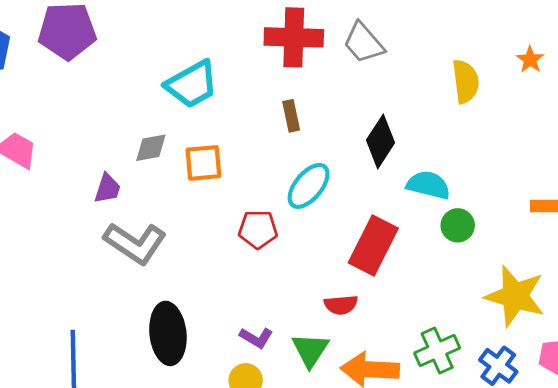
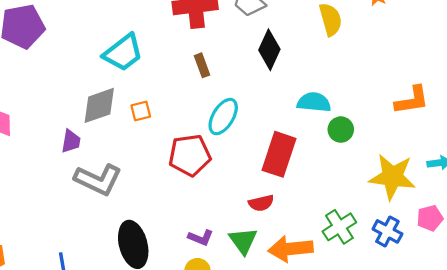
black diamond: (381, 141) -> (269, 50), moved
gray diamond: (151, 148) -> (99, 105), size x1.5
orange square: (203, 163) -> (141, 111), size x0.7
red pentagon: (258, 229) -> (190, 155), size x1.4

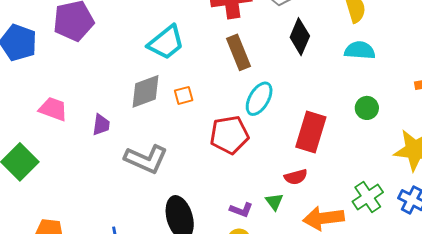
brown rectangle: (202, 65) -> (239, 52), size x1.6
cyan semicircle: (314, 102) -> (360, 50), moved
purple trapezoid: (71, 141) -> (101, 125), moved
green triangle: (243, 241) -> (274, 202), moved, size x0.7

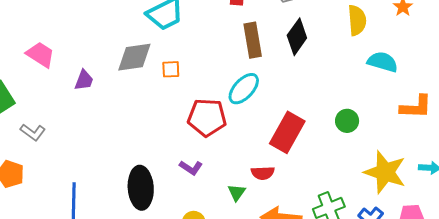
cyan semicircle: (360, 50) -> (383, 62), moved
brown rectangle: (239, 52) -> (253, 40), moved
gray L-shape: (146, 159) -> (33, 132), moved, size x0.6
purple L-shape: (241, 210) -> (191, 168), moved

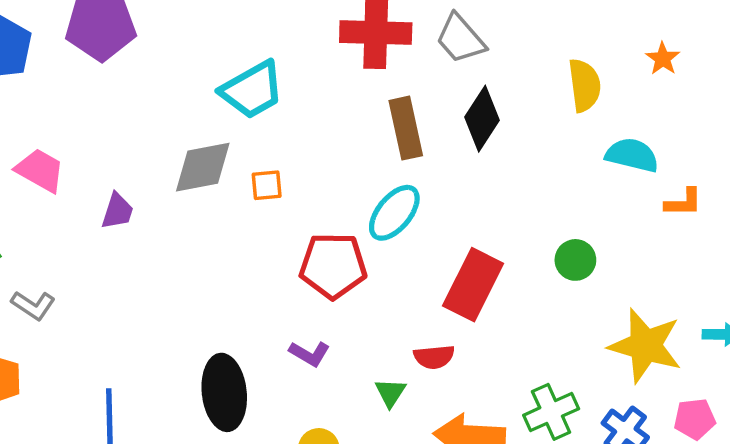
orange L-shape: (416, 107) -> (683, 202), moved, size x0.7

